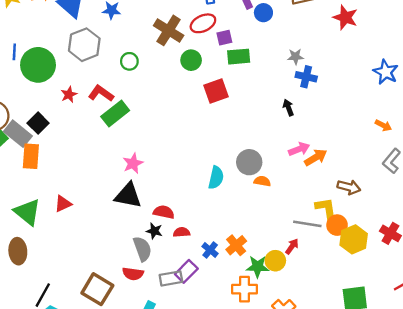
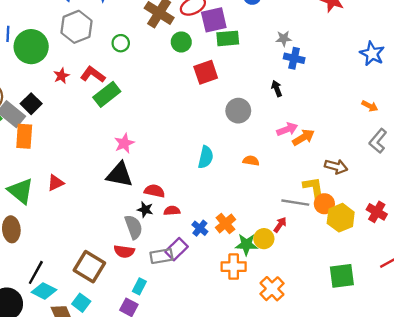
purple square: (224, 38) -> (214, 20), size x1.6
gray circle: (249, 162) -> (238, 111), moved

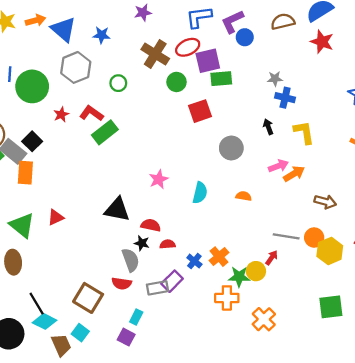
pink star: (124, 143) -> (159, 179), moved
yellow L-shape: (314, 189) -> (304, 132), moved
black line: (36, 272) -> (37, 304), turned -60

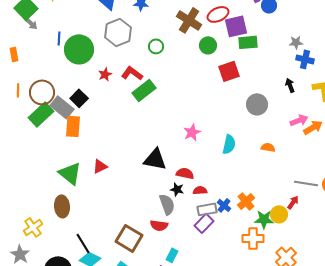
gray rectangle: (157, 288) -> (207, 209), moved

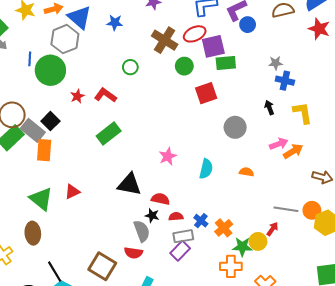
gray hexagon: (118, 32) -> (65, 39), moved
green rectangle: (144, 90) -> (109, 134), moved
blue cross: (224, 205) -> (201, 221), moved

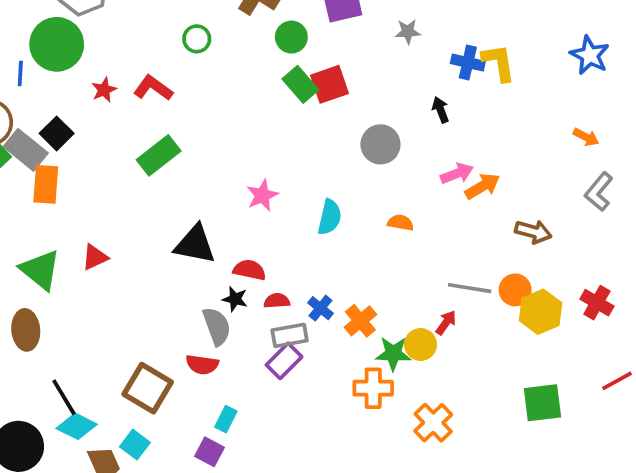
blue line: (30, 59) -> (20, 73), moved
green rectangle: (226, 63) -> (300, 84), moved, turned 54
gray star: (276, 63) -> (408, 32), moved
yellow L-shape: (303, 113) -> (499, 63), moved

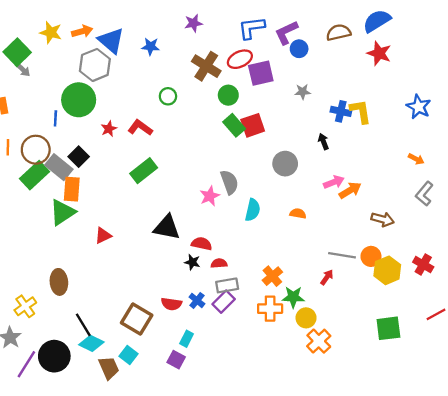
green triangle: (40, 270) -> (62, 212), moved, turned 48
blue cross: (320, 308) -> (197, 300), moved
gray semicircle: (217, 326) -> (229, 182), moved
yellow circle: (421, 344) -> (306, 318), moved
orange cross: (373, 388) -> (270, 309), moved

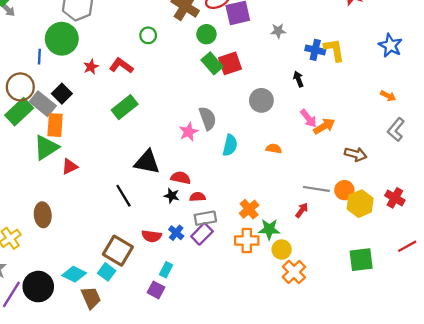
pink arrow: (334, 182) -> (308, 118), turned 72
red triangle: (103, 236) -> (70, 167), moved
black line: (83, 325) -> (123, 196), moved
cyan square: (129, 355) -> (107, 272), moved

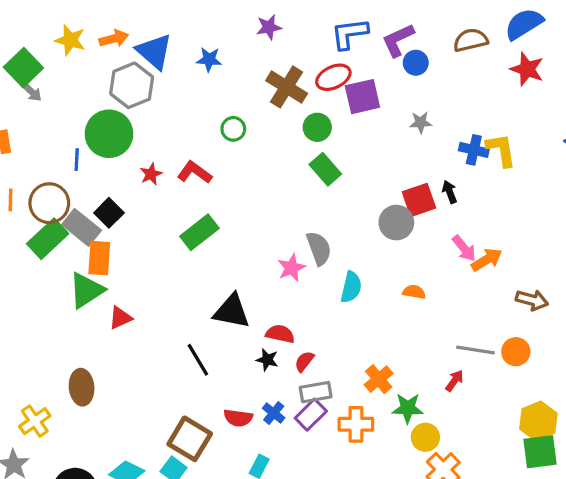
red square: (230, 63) -> (419, 200), moved
red semicircle: (197, 197) -> (304, 361), turned -48
yellow hexagon: (360, 204) -> (538, 421), moved
orange cross: (247, 241) -> (356, 424), moved

